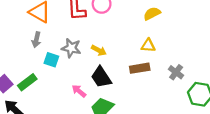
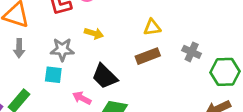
yellow arrow: (99, 50) -> (94, 33), moved
cyan square: (51, 60) -> (53, 75), moved

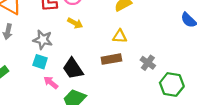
yellow arrow: (94, 33) -> (75, 23), moved
cyan square: (53, 75) -> (40, 62), moved

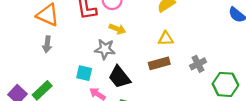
gray star: (43, 40) -> (105, 49), moved
gray cross: (148, 63) -> (198, 64), turned 32

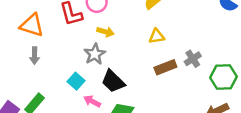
gray star: (105, 49) -> (95, 54), turned -30
brown rectangle: (159, 63) -> (165, 67), moved
cyan square: (84, 73) -> (76, 81), turned 35

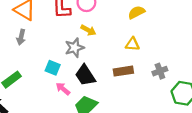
brown rectangle: (165, 67) -> (123, 71), moved
cyan square: (76, 81) -> (53, 68), turned -32

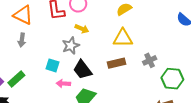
yellow triangle: (132, 44) -> (123, 38), size x1.5
pink arrow: (63, 89) -> (63, 84), turned -32

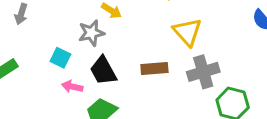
yellow triangle: (123, 38) -> (187, 32), moved, turned 40
gray cross: (150, 60) -> (203, 72), size x1.5

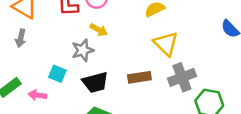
black trapezoid: (103, 71) -> (95, 82), turned -72
pink arrow: (72, 87) -> (37, 95), moved

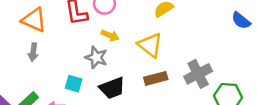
yellow triangle: (166, 44) -> (150, 45), moved
gray star: (83, 50) -> (96, 58), turned -30

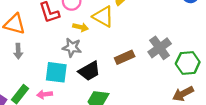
yellow triangle: (150, 45) -> (103, 17), moved
cyan square: (74, 84) -> (56, 72), size x1.5

